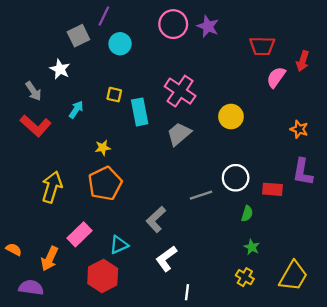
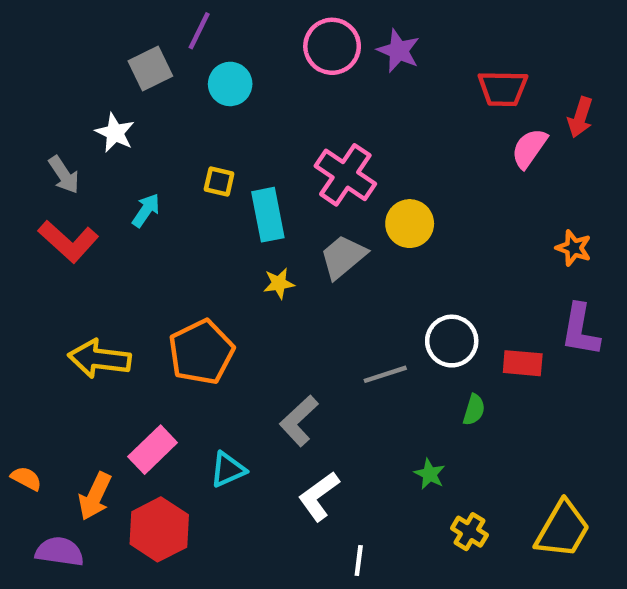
yellow circle: (231, 117) -> (410, 224), moved
yellow star: (103, 148) -> (279, 283), moved
yellow arrow: (52, 187) -> (99, 359), turned -100
green star: (252, 247) -> (430, 474), moved
red hexagon: (103, 276) -> (159, 529), moved

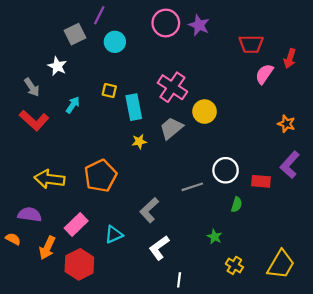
purple L-shape: (580, 330) -> (290, 165), turned 32
purple semicircle: (59, 552) -> (30, 215), moved

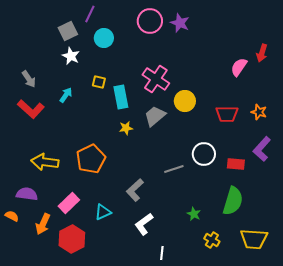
red trapezoid: (251, 44) -> (227, 114), moved
white star: (57, 66) -> (71, 56), moved
green semicircle: (237, 205) -> (233, 201), moved, size x2.0
yellow trapezoid: (281, 264) -> (254, 239), turned 64

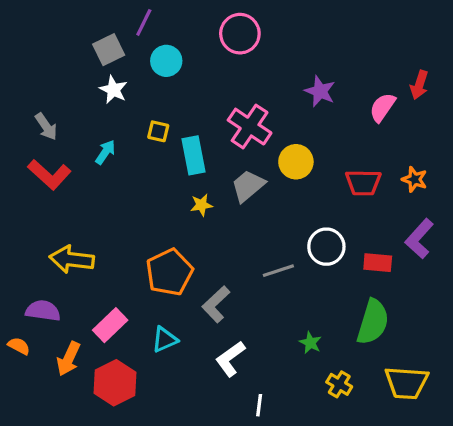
purple star: (180, 23) -> (320, 91), moved
orange pentagon: (91, 159) -> (169, 272), moved

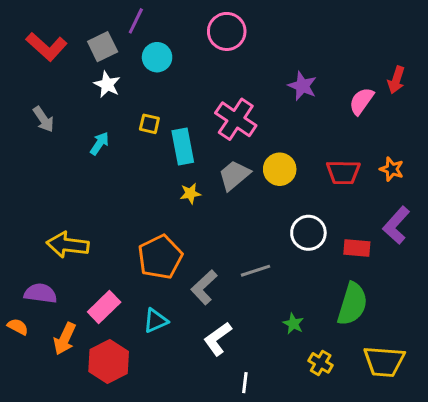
yellow circle: (296, 162) -> (280, 169), moved
red L-shape: (49, 175) -> (47, 47), moved
gray line: (278, 271) -> (255, 271), moved

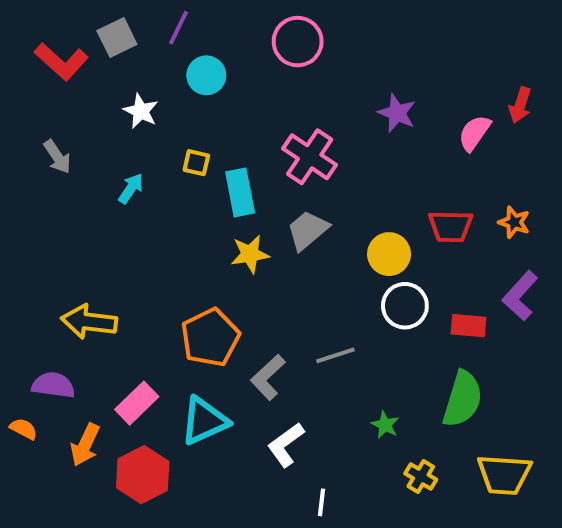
gray square: (103, 47) -> (117, 38), moved
yellow circle: (280, 169) -> (389, 254), moved
yellow star: (190, 193) -> (250, 254), size x1.4
cyan triangle: (156, 321) -> (204, 421), size x1.5

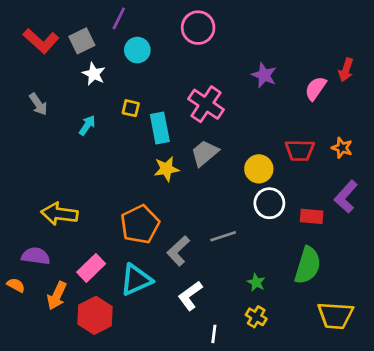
gray square: (117, 38) -> (82, 41), moved
yellow cross: (421, 477) -> (256, 317), moved

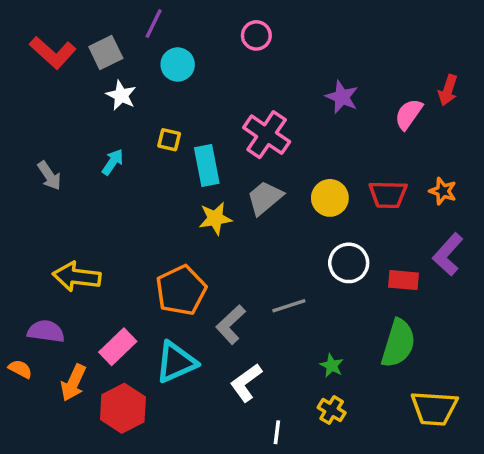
pink circle: (198, 28) -> (256, 35), size x0.7
gray arrow: (38, 104) -> (49, 176), moved
yellow circle: (259, 169) -> (330, 198), moved

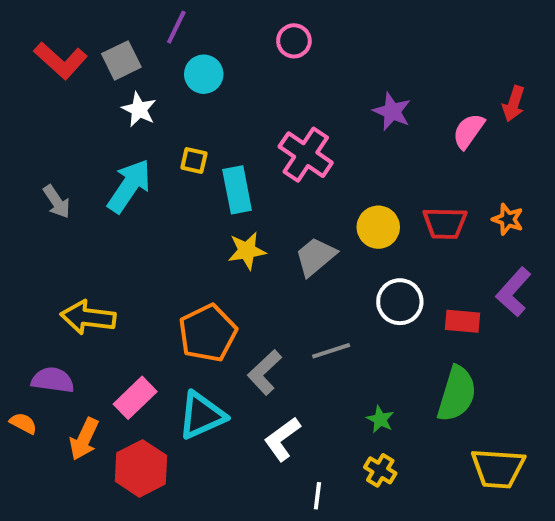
cyan arrow: (113, 162) -> (129, 186), size x1.8
gray trapezoid: (265, 198) -> (316, 257), moved

